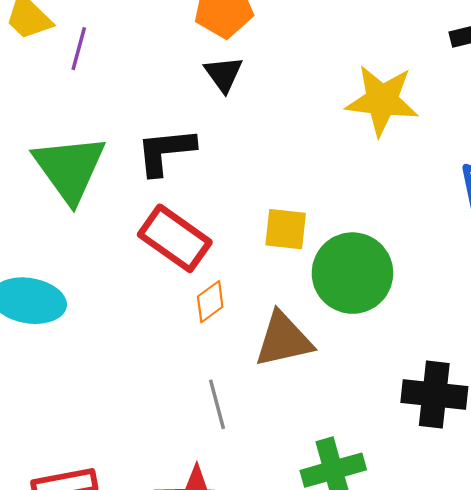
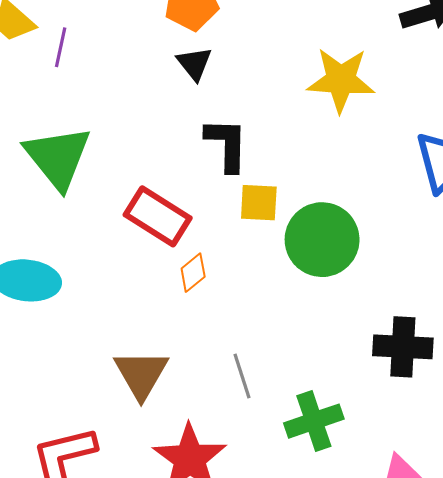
black L-shape: (166, 151) -> (227, 145), moved, turned 100
brown triangle: (283, 340) -> (141, 374), moved, turned -44
gray line: (217, 404) -> (242, 376), moved

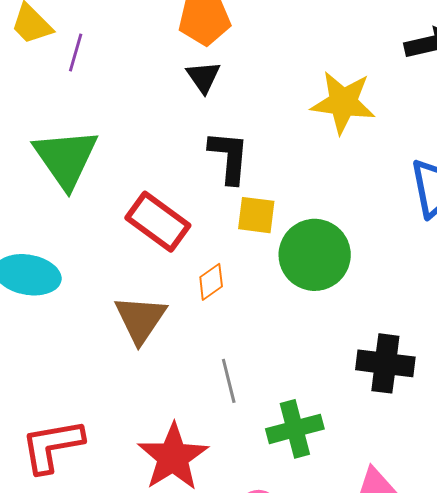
orange diamond: (193, 273) -> (211, 282), moved
brown triangle: (141, 374) -> (140, 319), moved

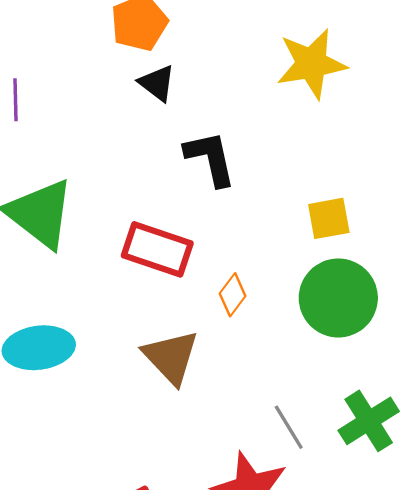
yellow square: (256, 215) -> (329, 218), moved
green circle: (315, 255) -> (338, 298), moved
gray line: (229, 381) -> (289, 427), moved

